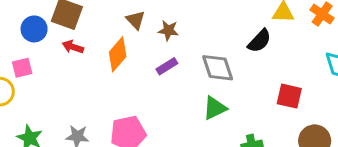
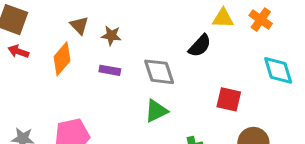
purple rectangle: (167, 66) -> (110, 70), turned 42

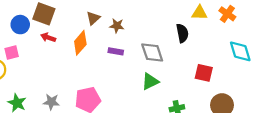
brown triangle: (79, 25) -> (93, 18), turned 32
black semicircle: (200, 46) -> (182, 33), turned -54

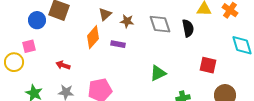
red arrow: (48, 37) -> (63, 65), moved
purple rectangle: (116, 51) -> (118, 44), moved
gray diamond: (152, 52) -> (160, 24), moved

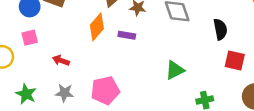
black semicircle: (188, 28) -> (220, 29), moved
pink square: (29, 46) -> (30, 38), moved

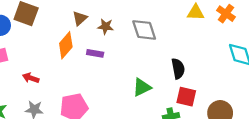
black semicircle: (220, 29) -> (178, 69), moved
red square: (235, 60) -> (186, 97), moved

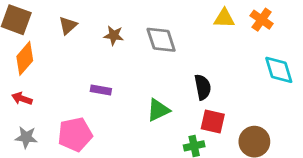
brown triangle: (80, 18) -> (68, 25), moved
orange diamond: (66, 45) -> (25, 58), moved
purple rectangle: (95, 53) -> (101, 90), moved

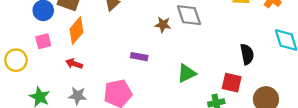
brown star: (114, 35) -> (163, 25), moved
black semicircle: (203, 87) -> (247, 54), moved

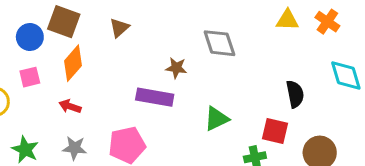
brown star: (163, 25) -> (176, 68), moved
purple rectangle: (139, 57) -> (155, 97), size x1.6

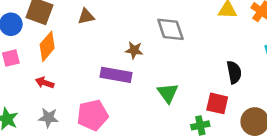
brown triangle: (119, 28) -> (86, 16), turned 30
green triangle: (216, 119) -> (168, 93), turned -40

